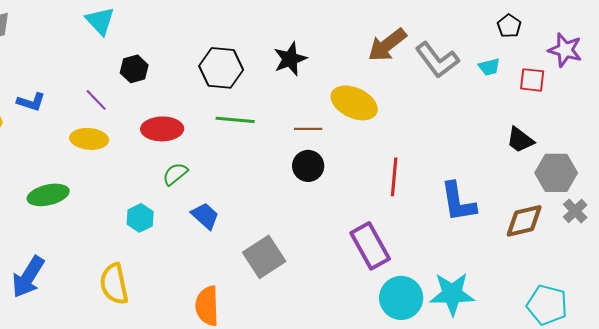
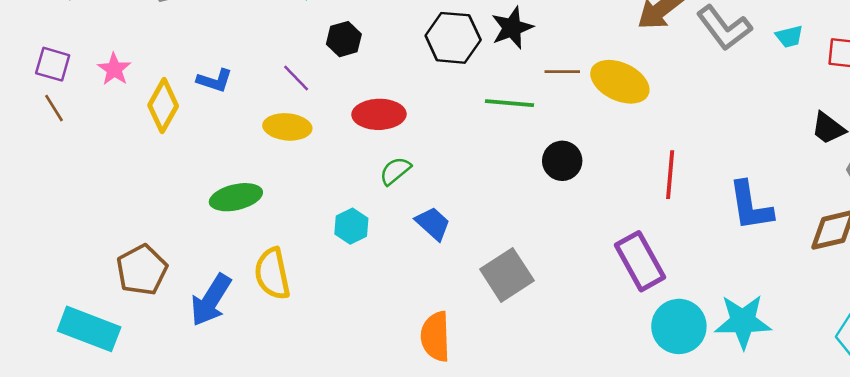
black star: (290, 59) -> (512, 28), moved
green line: (235, 120) -> (509, 103), moved
brown line: (308, 129) -> (562, 72), moved
yellow semicircle: (114, 284) -> (272, 274), moved

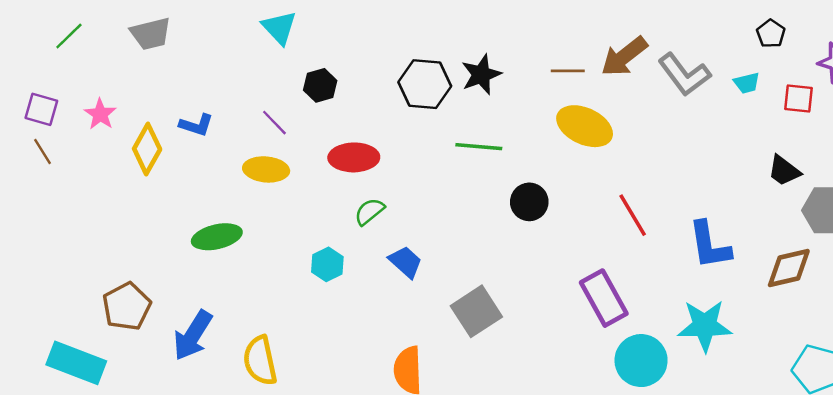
brown line: (562, 72) -> (568, 71), moved
red line: (670, 175) -> (633, 215), turned -36
yellow semicircle: (272, 274) -> (260, 361), moved
cyan star: (743, 321) -> (705, 326), moved

